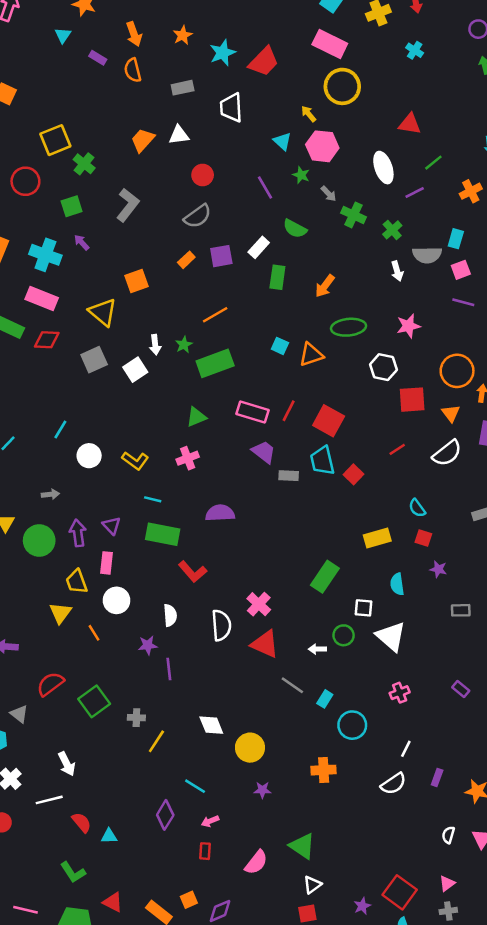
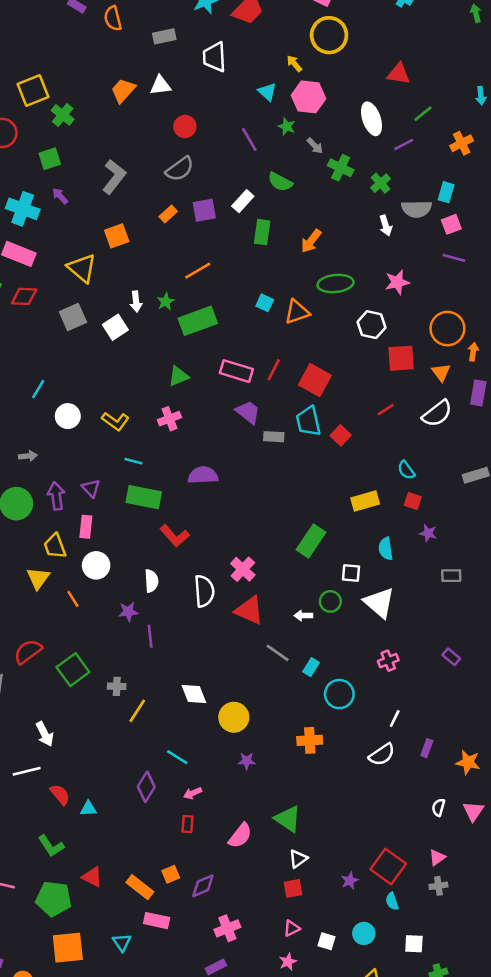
gray L-shape: (128, 205) -> (114, 177), moved

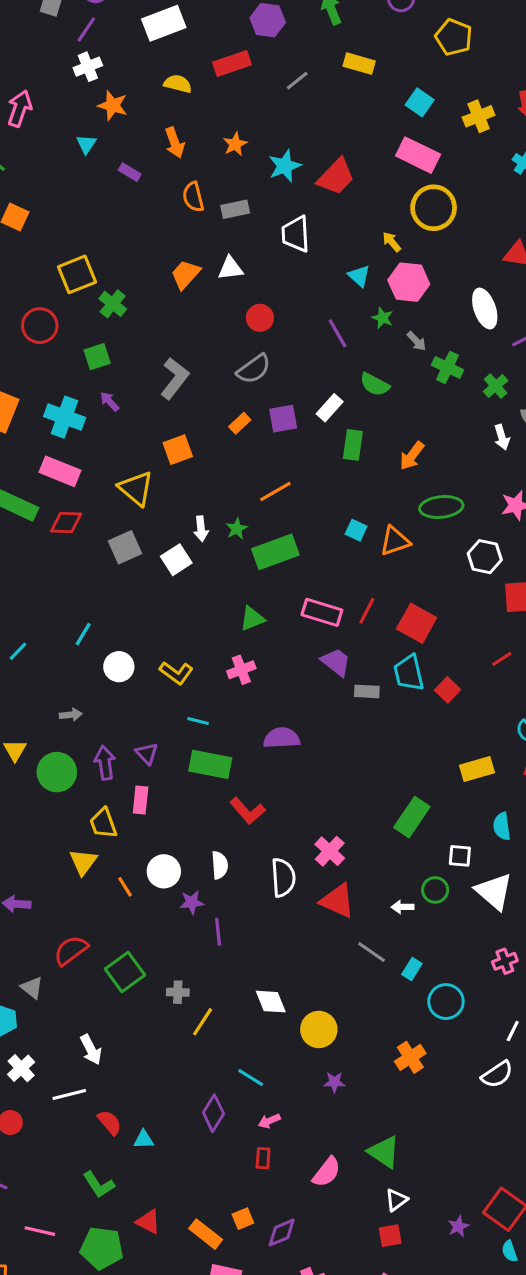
orange semicircle: (113, 18) -> (193, 197), moved
white circle: (96, 565) -> (164, 871), moved
orange cross: (310, 740) -> (410, 1057), turned -30

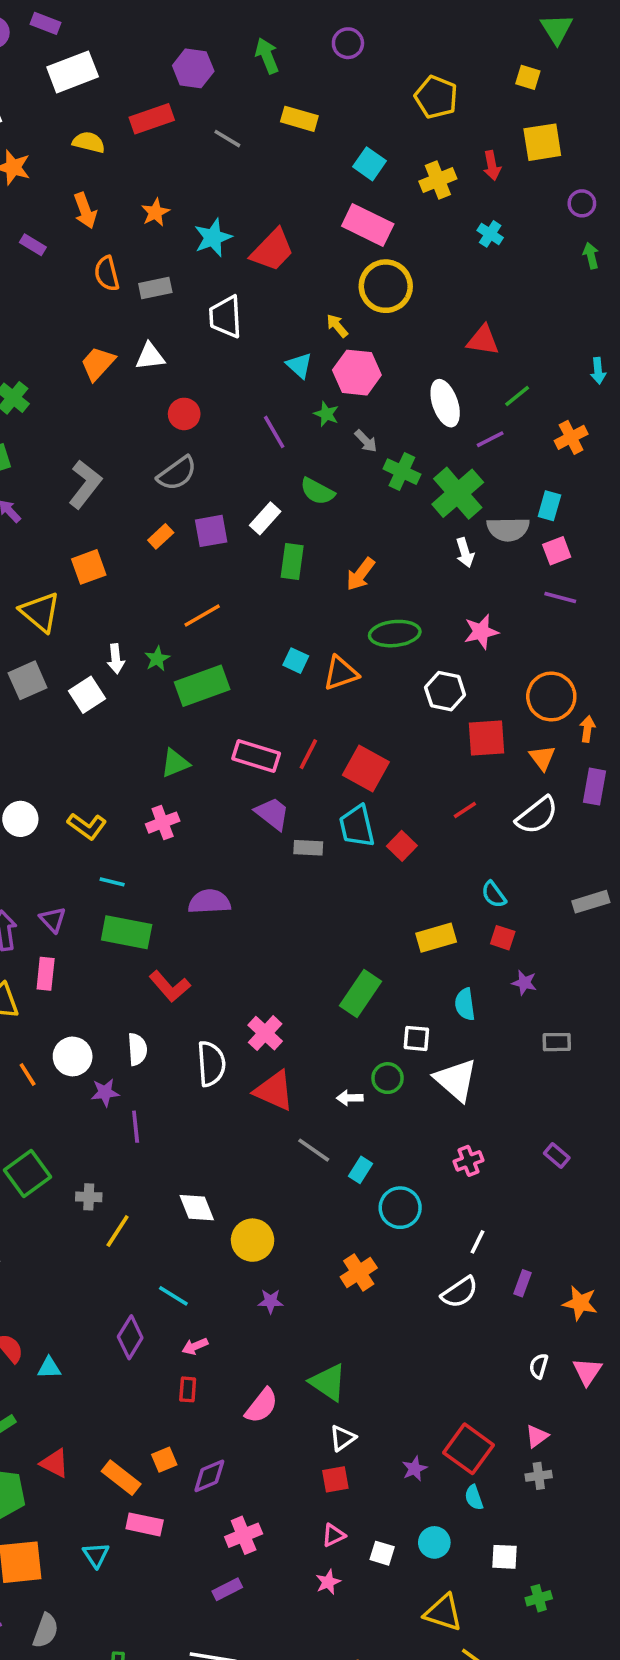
yellow pentagon: (454, 37) -> (436, 97), moved
gray line: (297, 81) -> (227, 139), turned 70
green cross: (496, 386) -> (458, 493), size x1.8

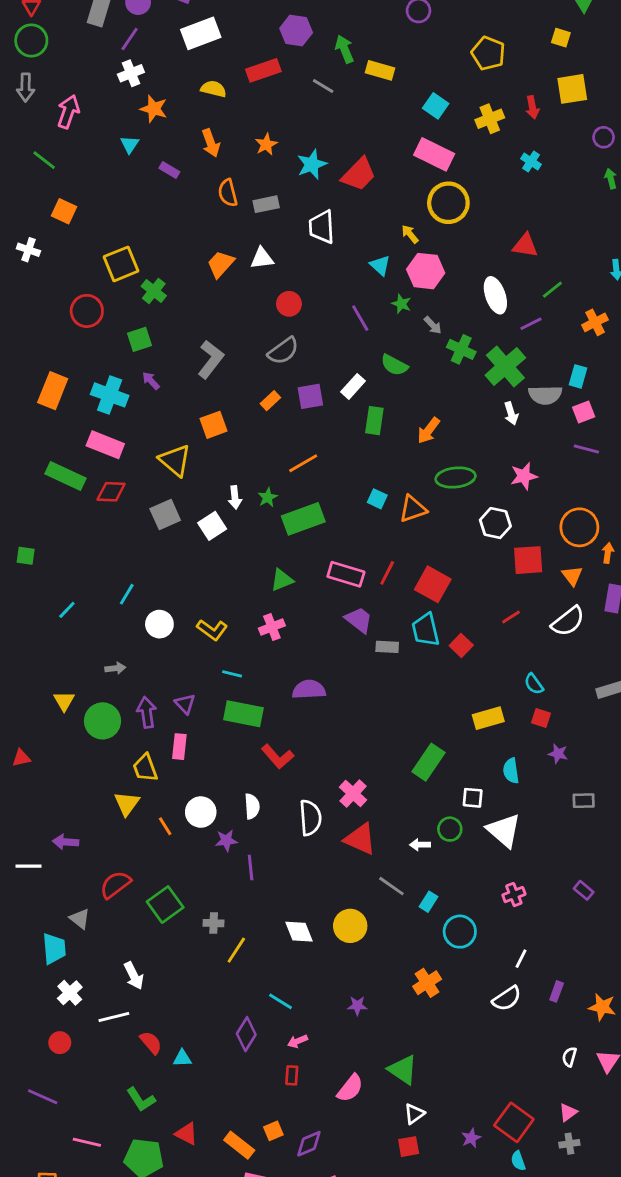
green arrow: (267, 56) -> (344, 49), moved
yellow circle: (253, 1240) -> (350, 926), moved

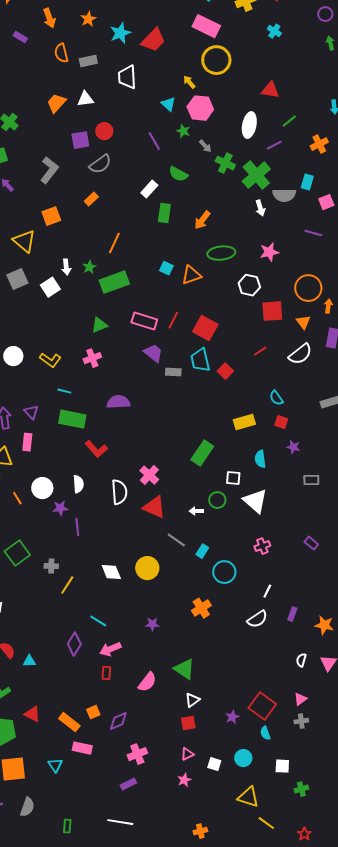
white ellipse: (495, 295) -> (249, 125), turned 30
purple square: (310, 396) -> (80, 140), moved
pink square: (584, 412) -> (326, 202), moved
orange line: (303, 463) -> (114, 243), turned -35
pink arrow: (298, 1041) -> (110, 649), size x1.5

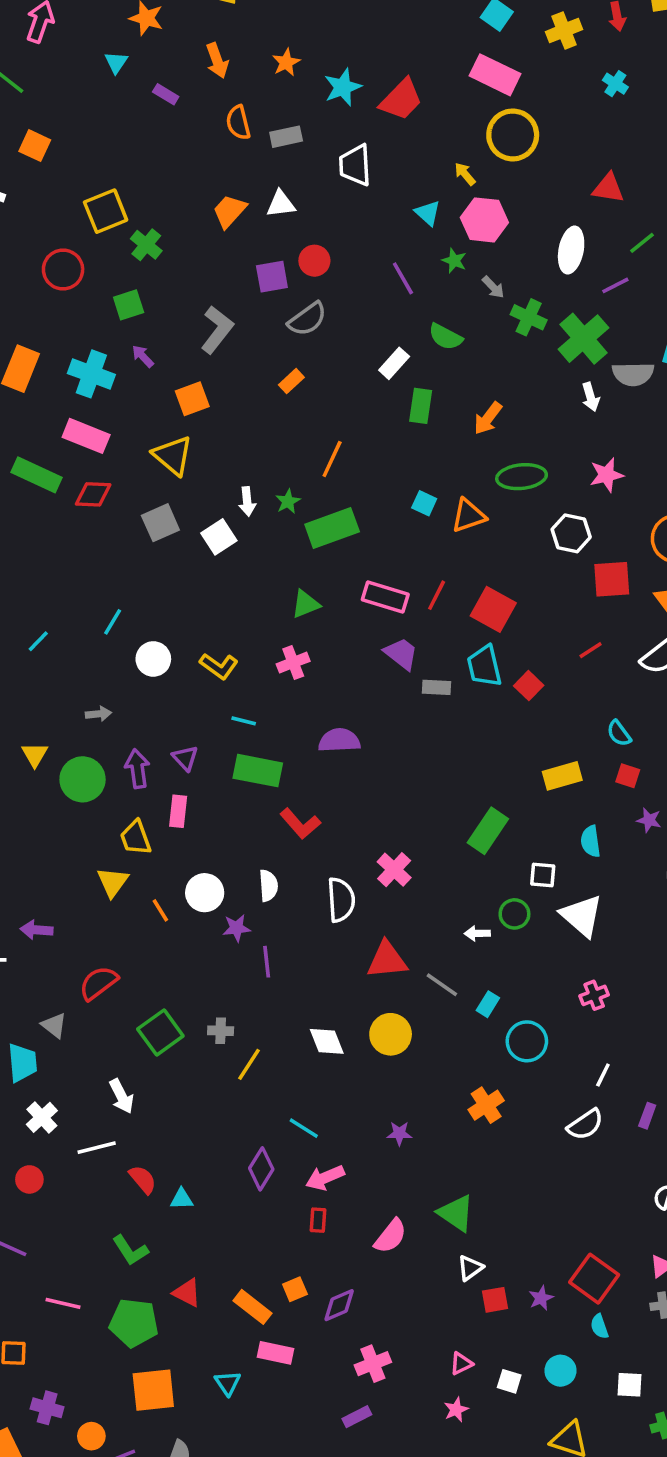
orange square: (51, 216) -> (192, 399), moved
red triangle: (154, 507) -> (387, 960), moved, turned -30
green square: (17, 553) -> (160, 1033), moved
red square: (188, 723) -> (495, 1300), moved

